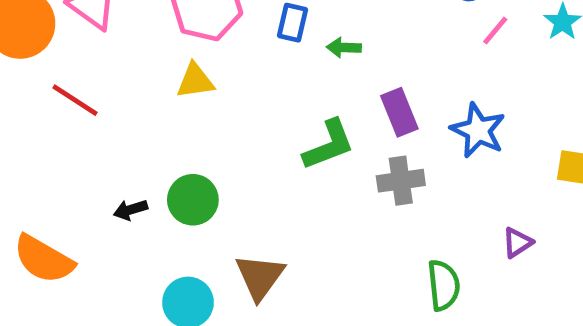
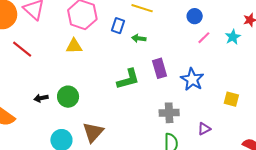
gray cross: (401, 181) -> (169, 113), moved

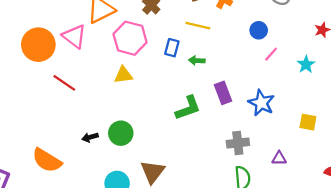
cyan star: (233, 37) -> (306, 64), moved
purple triangle: (204, 129) -> (279, 158), turned 32

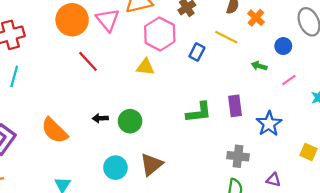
blue circle: (259, 30) -> (283, 46), moved
green arrow: (197, 61) -> (259, 66), moved

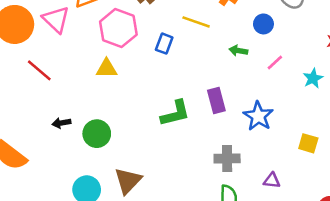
black arrow: (100, 118) -> (61, 123), moved

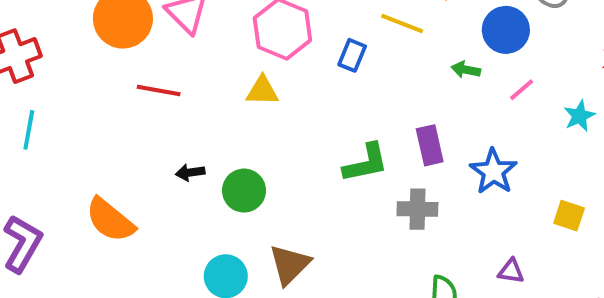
blue circle: (263, 24) -> (506, 30), size x1.5
red line: (39, 70) -> (159, 91), turned -32
gray cross: (227, 159) -> (417, 209), moved

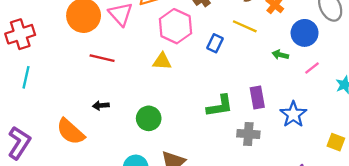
black arrow: (190, 172) -> (101, 105), moved

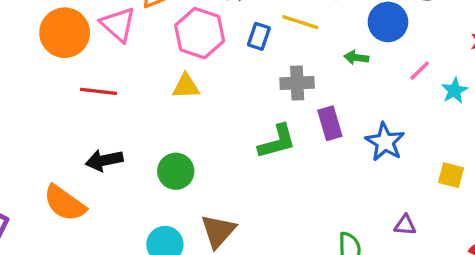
blue rectangle: (215, 43) -> (259, 36), moved
pink line: (312, 68) -> (420, 71), moved
black arrow: (101, 105) -> (104, 160), size x1.5
gray cross: (248, 134) -> (297, 83), moved

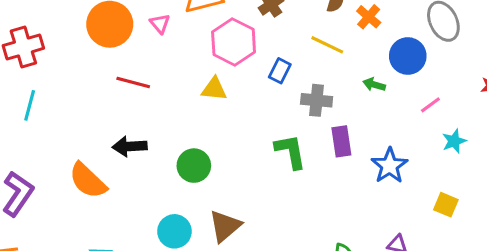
pink triangle: (118, 24) -> (160, 24), size x0.6
blue rectangle: (259, 36) -> (280, 71), moved
cyan star: (454, 91) -> (454, 141), moved
green L-shape: (277, 142) -> (290, 151), turned -93

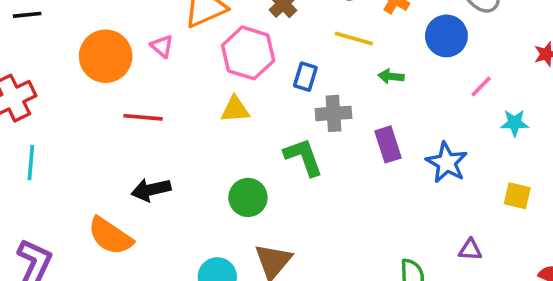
green arrow: (374, 85) -> (391, 76), moved
gray cross: (317, 100) -> (334, 113), moved
cyan star: (454, 141) -> (515, 123), turned 30
green L-shape: (290, 151) -> (303, 157), moved
green circle: (194, 166) -> (248, 197), moved

